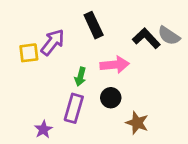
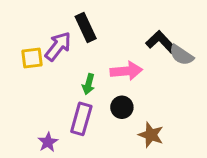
black rectangle: (94, 25) -> (86, 27), moved
gray semicircle: (169, 36) -> (181, 55), moved

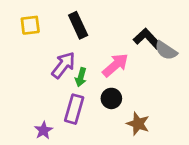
purple arrow: (58, 46) -> (63, 65), moved
yellow square: (32, 58) -> (30, 25), moved
pink arrow: (126, 71) -> (115, 65), turned -36

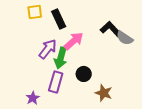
yellow square: (30, 25) -> (35, 12), moved
pink arrow: (115, 65) -> (74, 41), moved
green arrow: (81, 77) -> (61, 58), size x1.5

